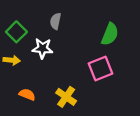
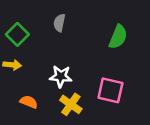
white star: (43, 48) -> (61, 76), moved
pink square: (100, 68) -> (110, 90), moved, turned 35

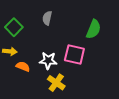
pink square: (110, 90) -> (74, 54), moved
orange semicircle: (29, 102) -> (23, 67), moved

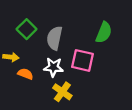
gray semicircle: (47, 18) -> (55, 38), moved, size x1.5
green square: (14, 27) -> (27, 29), moved

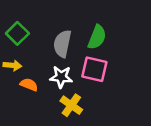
green square: (27, 29) -> (17, 33), moved
green semicircle: (104, 32) -> (97, 37), moved

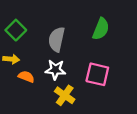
green semicircle: (97, 37) -> (101, 29), moved
pink square: (94, 69) -> (97, 74), moved

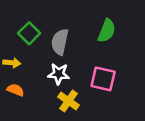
green square: (16, 30) -> (29, 33), moved
orange semicircle: (26, 77) -> (16, 90), moved

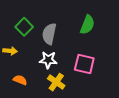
orange semicircle: (16, 90) -> (20, 80), moved

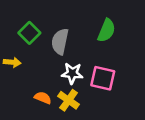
white star: (48, 60) -> (72, 73), moved
orange semicircle: (20, 80) -> (43, 98), moved

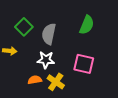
white star: (72, 73) -> (46, 60), moved
orange semicircle: (43, 98) -> (35, 80), turned -32

